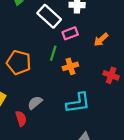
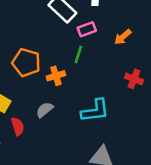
green line: (53, 53) -> (78, 54), moved
orange cross: (70, 66) -> (56, 76), moved
red semicircle: (21, 119) -> (18, 126), moved

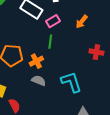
gray semicircle: (45, 110) -> (39, 81), moved, turned 72
cyan L-shape: (95, 111) -> (71, 82), turned -90

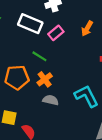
green line: (50, 42) -> (39, 56), moved, turned -56

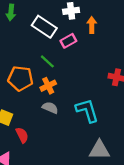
orange arrow: (87, 28) -> (92, 25), moved, turned 140

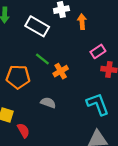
pink rectangle: (68, 41) -> (98, 51), moved
orange cross: (48, 86) -> (61, 71), moved
cyan L-shape: (87, 110) -> (98, 104), moved

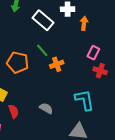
pink rectangle: (98, 51) -> (93, 53), turned -40
gray semicircle: (48, 103) -> (46, 108), moved

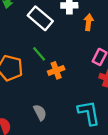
gray semicircle: (46, 108) -> (40, 112), moved, turned 32

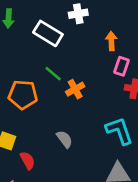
orange arrow: (89, 22) -> (111, 41), moved

